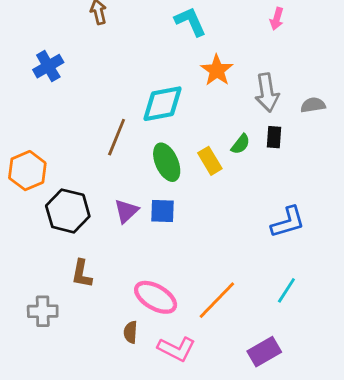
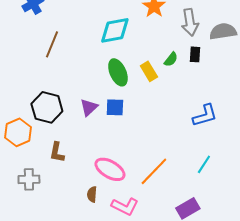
gray semicircle: (313, 105) -> (223, 31), size x1.5
brown line: (117, 137) -> (52, 44), moved
orange hexagon: (27, 171) -> (18, 132), moved

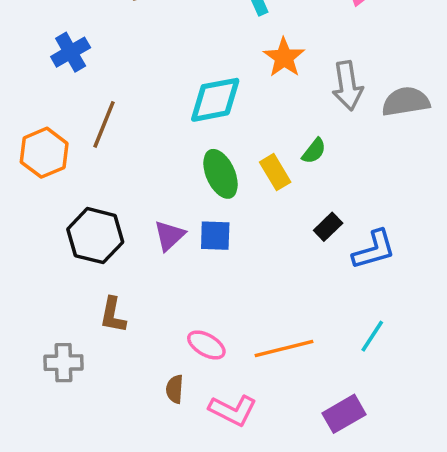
black rectangle: (195, 54) -> (328, 227), moved, turned 42
orange hexagon: (18, 132) -> (44, 153), moved
pink ellipse: (110, 169) -> (206, 345), size x0.7
orange line: (154, 171) -> (284, 349), turned 32

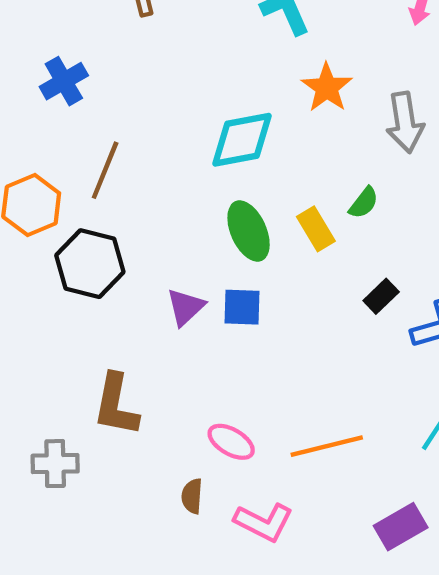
black hexagon: (95, 236) -> (90, 264), moved
brown L-shape: (113, 315) -> (116, 405), size x1.4

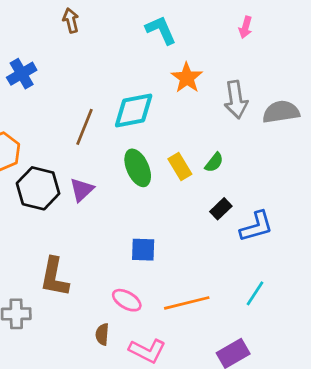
brown line: (105, 170) -> (84, 127), moved
green semicircle: (364, 203) -> (214, 162), moved
purple triangle: (185, 307) -> (82, 190), moved
blue square: (242, 307) -> (143, 250), moved

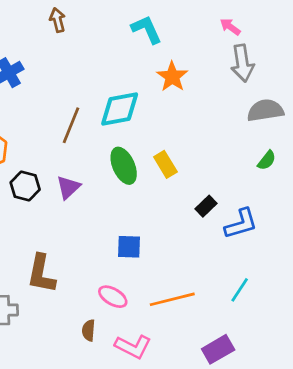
pink arrow: (245, 27) -> (230, 27), turned 110
gray arrow: (236, 100) -> (242, 63), moved
green semicircle: (214, 162) -> (267, 160), moved
black hexagon: (38, 188) -> (25, 186), size x0.7

